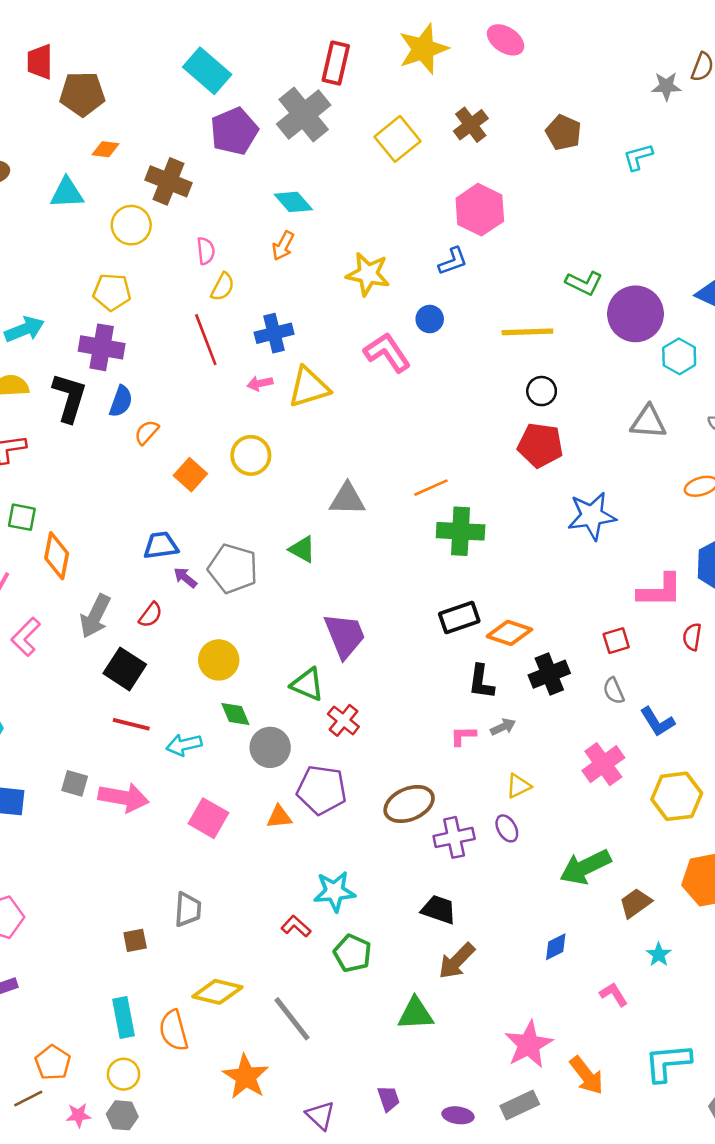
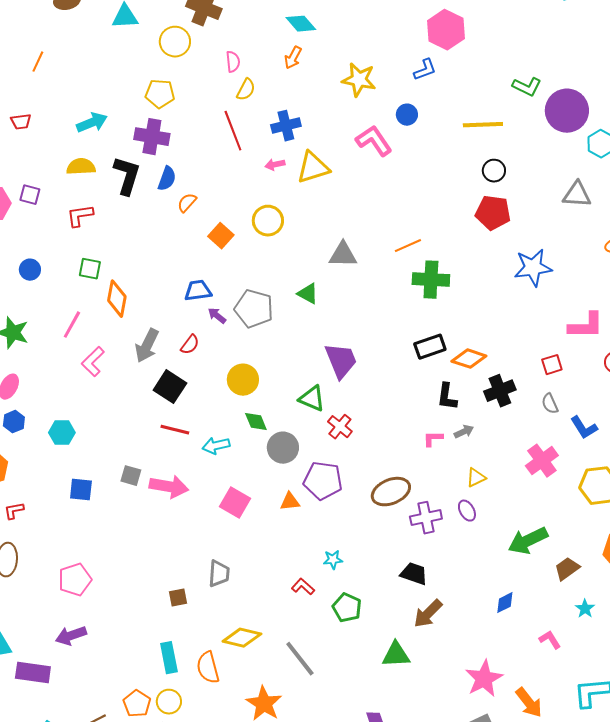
cyan star: (334, 891) -> (333, 560), size x0.6
orange pentagon: (53, 1063) -> (137, 704), moved

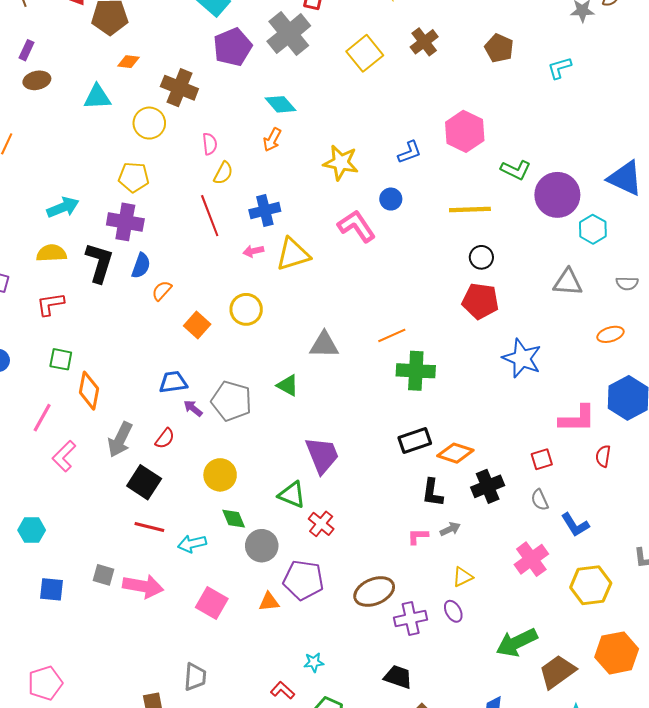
pink hexagon: (446, 30) -> (465, 131), moved
blue star: (533, 268) -> (522, 358), turned 30
brown trapezoid: (567, 569) -> (557, 672), size x1.4

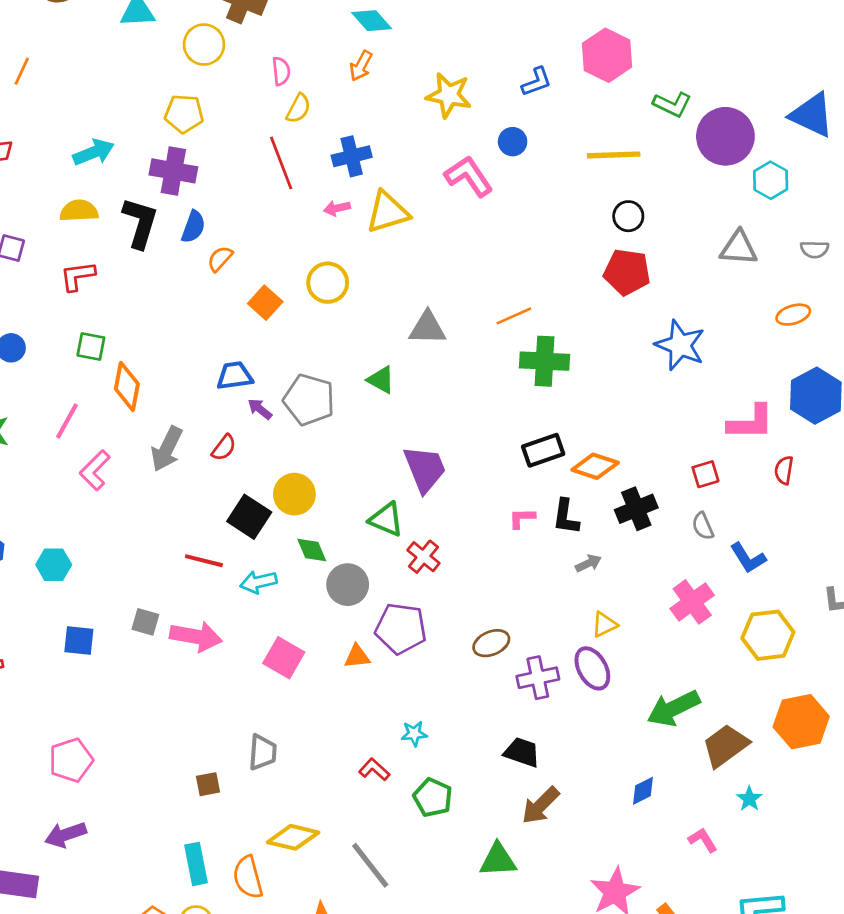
black square: (144, 482) -> (249, 517), moved
pink L-shape: (418, 536) -> (522, 518), moved
brown ellipse: (374, 591) -> (491, 643), size x0.7
purple ellipse: (453, 611) -> (592, 668), size x1.5

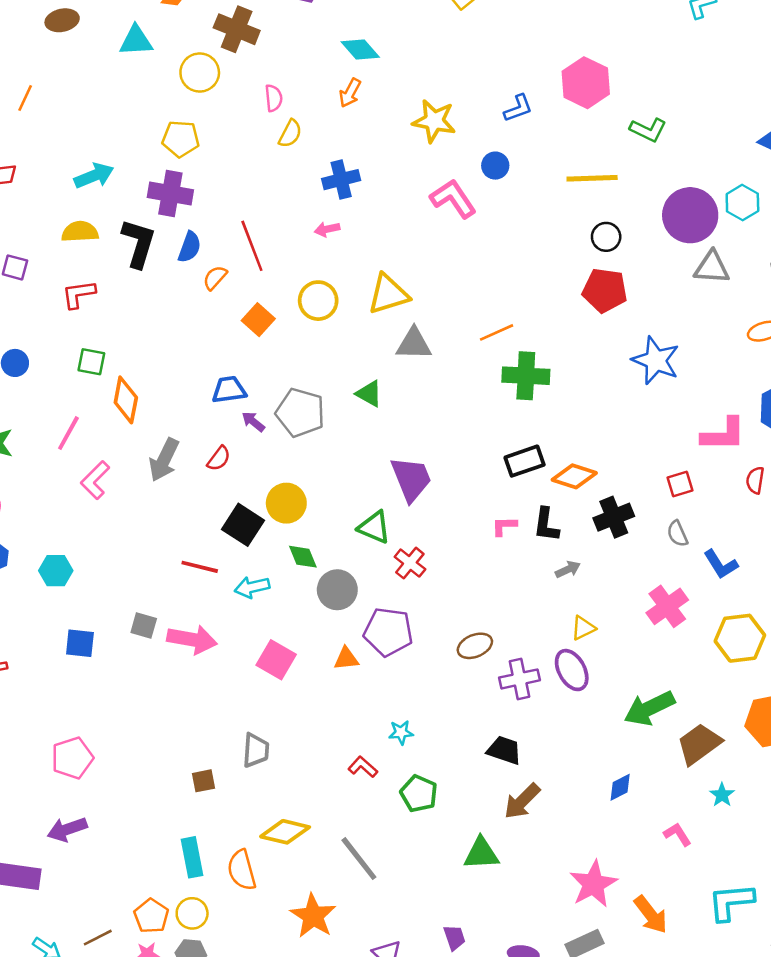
purple circle: (725, 136) -> (690, 215), moved
red line: (281, 163) -> (252, 246), moved
yellow triangle: (388, 212) -> (388, 294), moved

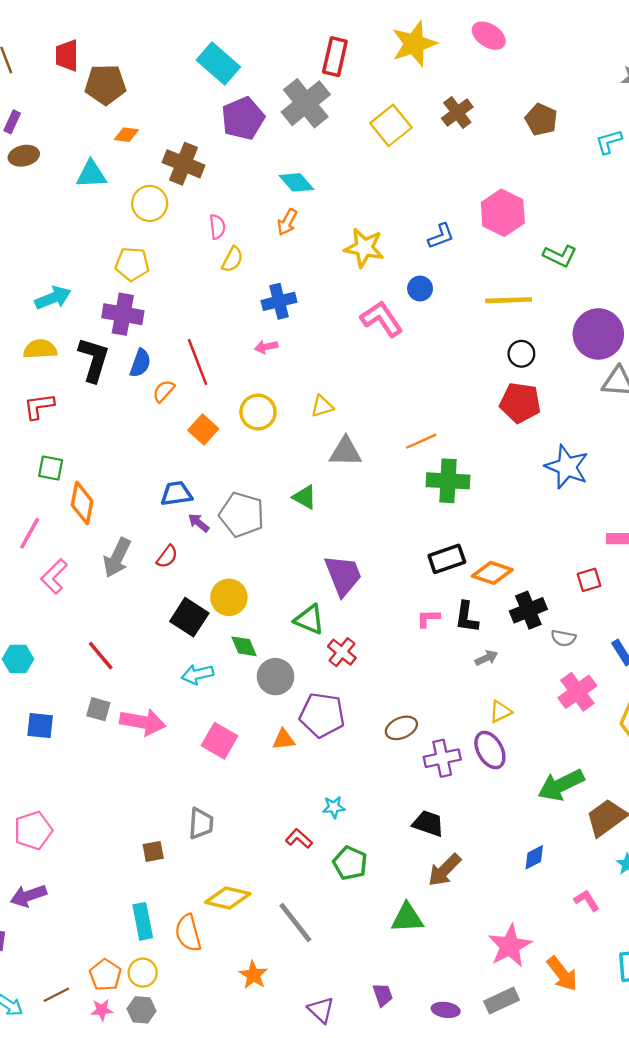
yellow triangle: (388, 294) -> (322, 406), size x0.6
gray semicircle: (677, 534) -> (563, 638), moved, turned -55
red line: (200, 567) -> (101, 656), moved, turned 36
orange star: (313, 916) -> (253, 975), size x0.7

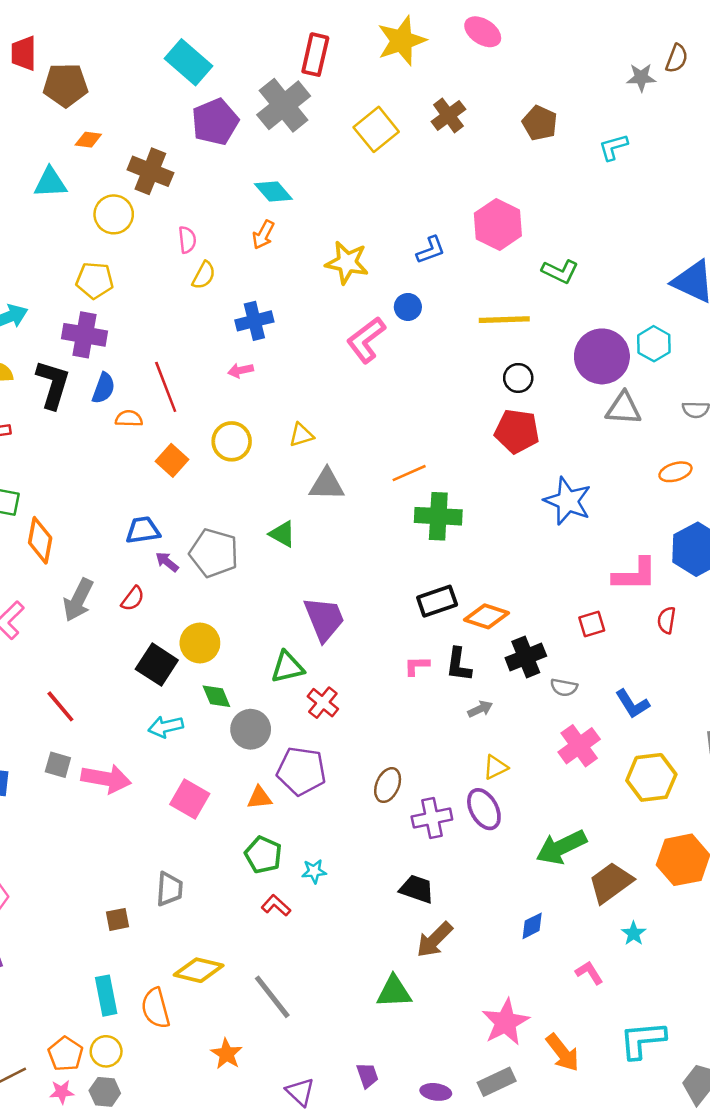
pink L-shape: (382, 319) -> (366, 340), turned -93
orange semicircle: (164, 391) -> (129, 419), turned 50
green triangle: (309, 619) -> (287, 667), turned -36
brown ellipse: (401, 728) -> (388, 785), turned -44
green pentagon: (350, 863) -> (263, 855), moved

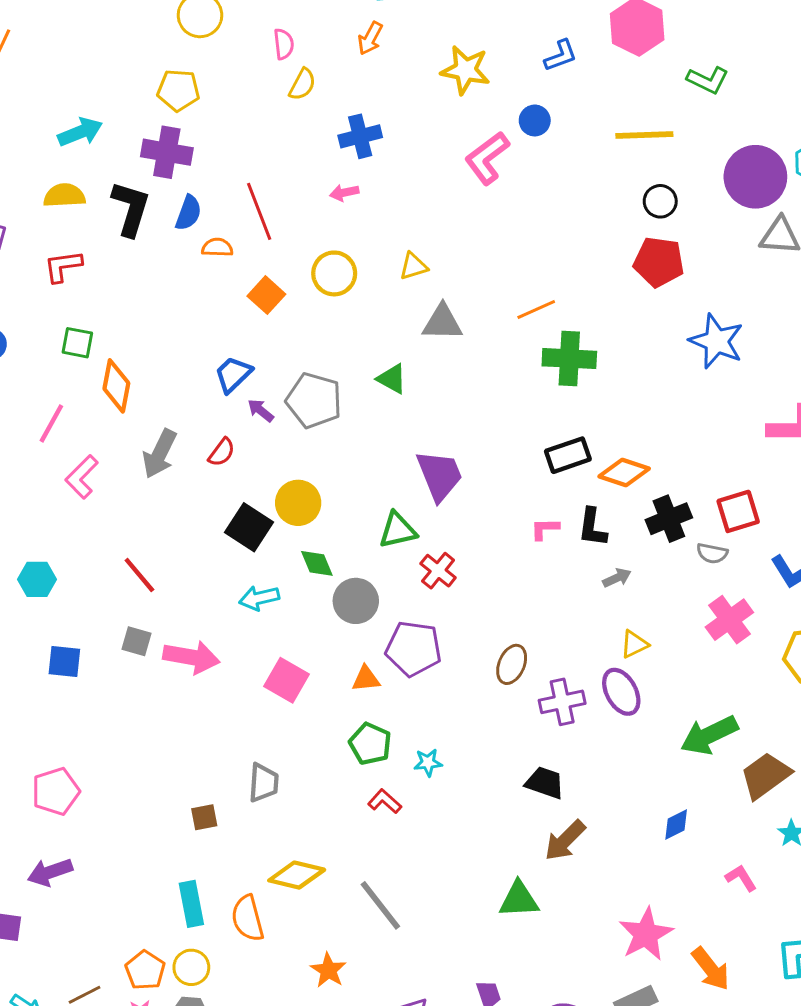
blue trapezoid: (143, 530) -> (233, 374), turned -36
red square: (592, 624) -> (738, 511), moved, size x1.4

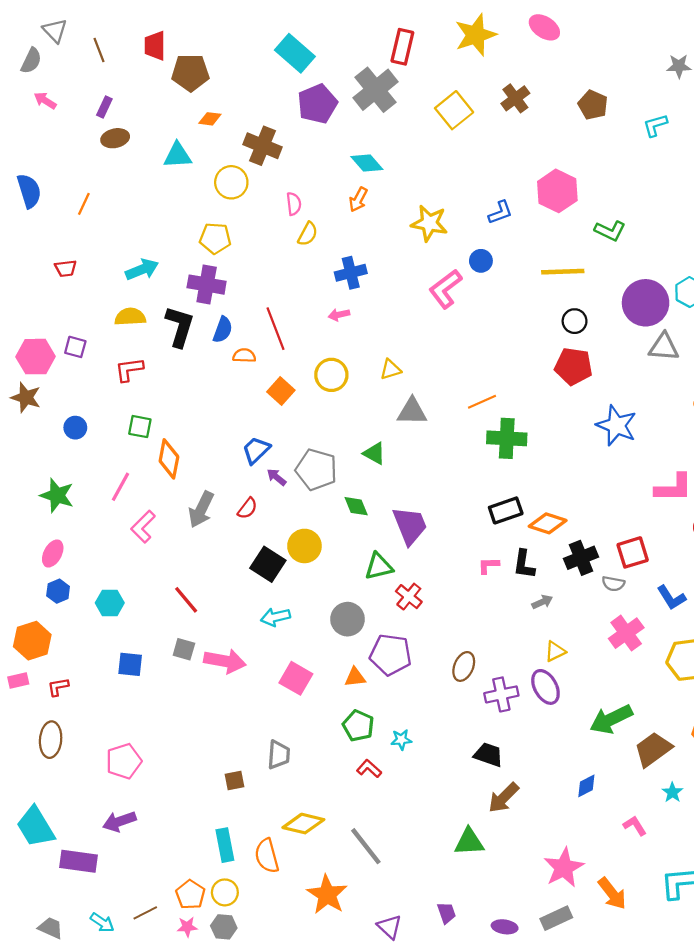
green diamond: (317, 563) -> (356, 506), moved
orange star: (328, 970) -> (327, 895), size x1.5

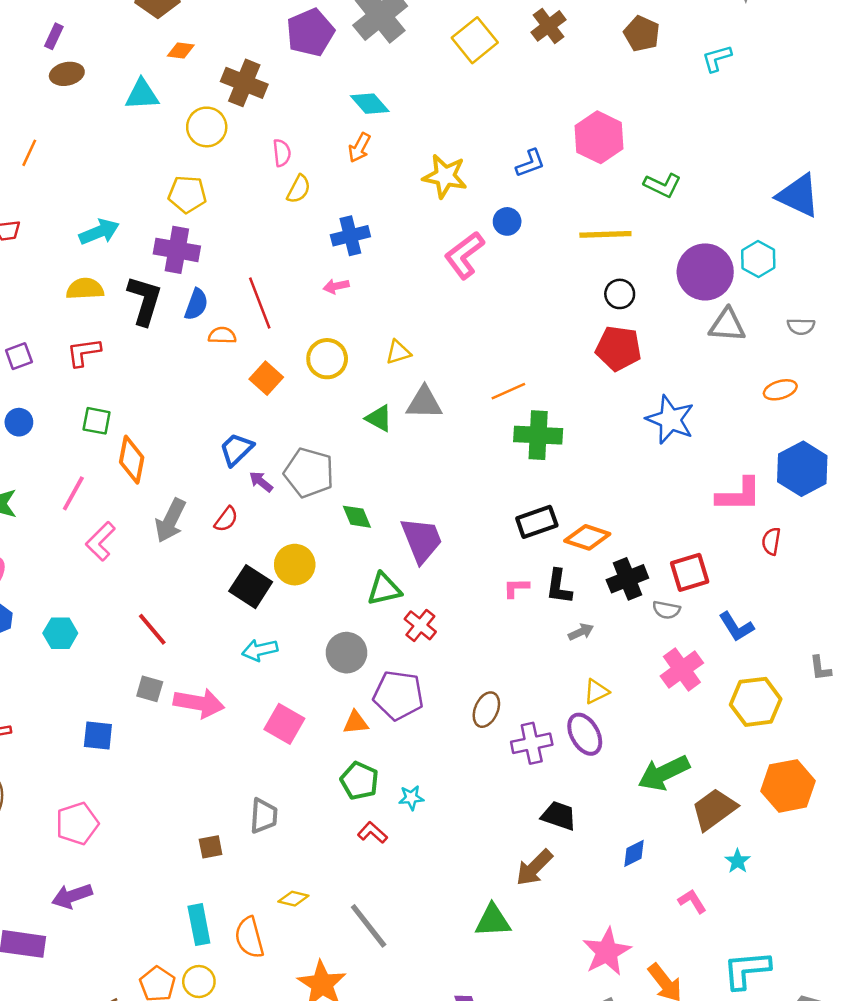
purple square: (75, 347) -> (19, 356), moved, turned -35
green triangle: (374, 453) -> (379, 418), moved
blue square: (130, 664) -> (98, 735), moved
black trapezoid: (488, 755) -> (559, 816), moved
yellow diamond: (303, 824) -> (293, 899), size x0.6

